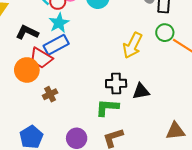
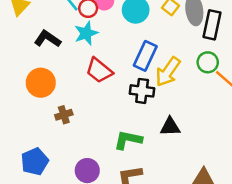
blue rectangle: (56, 45) -> (145, 56), moved, turned -45
red trapezoid: (41, 58) -> (99, 70), moved
black cross: (116, 83) -> (142, 91), moved

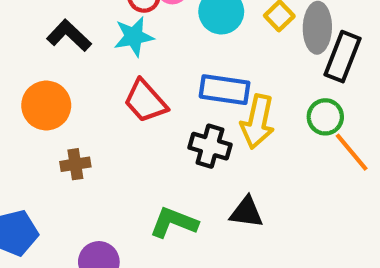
blue rectangle: (145, 56) -> (225, 90), turned 64
yellow arrow: (168, 72) -> (258, 122), turned -32

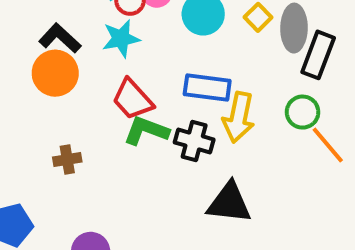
orange circle: (46, 105) -> (55, 73), moved
black triangle: (246, 212) -> (229, 203), size x1.4
green L-shape: (174, 223) -> (146, 131), moved

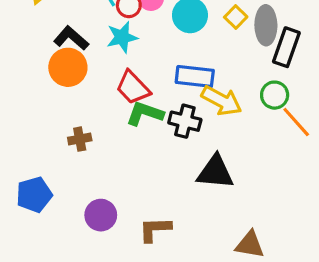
yellow arrow: (239, 117) -> (222, 101), turned -72

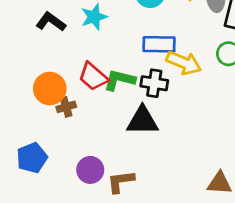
orange circle: (68, 67) -> (50, 89), moved
red trapezoid: (133, 88) -> (93, 77), moved
black triangle: (215, 172) -> (143, 121), moved
brown L-shape: (155, 229) -> (121, 182), moved

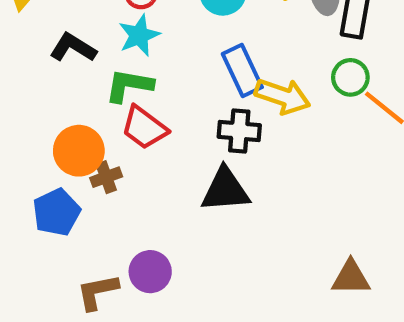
blue rectangle: (159, 44) -> (242, 70), turned 68
green L-shape: (119, 80) -> (129, 85), moved
blue pentagon: (32, 158) -> (56, 212), moved
brown L-shape: (121, 182) -> (97, 292), moved

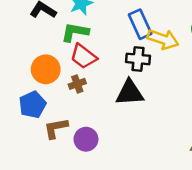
brown cross: (106, 177) -> (77, 84), moved
brown L-shape: (97, 292) -> (56, 128), moved

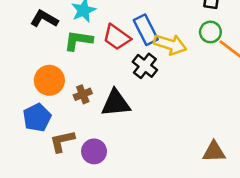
red trapezoid: (83, 56) -> (117, 37), moved
black cross: (138, 59) -> (145, 66), turned 35
black triangle: (130, 93) -> (116, 103), moved

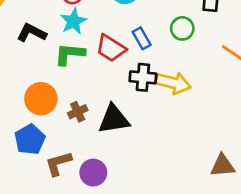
blue rectangle: (146, 30) -> (142, 38), size x0.7
green circle: (210, 32) -> (182, 28), moved
yellow arrow: (170, 44) -> (173, 83), moved
black cross: (145, 66) -> (143, 77), turned -30

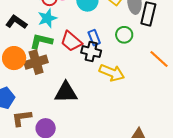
black cross: (143, 77) -> (91, 52), moved
orange circle: (41, 99) -> (14, 58), moved
brown cross: (78, 112) -> (36, 62), moved, size x1.6

